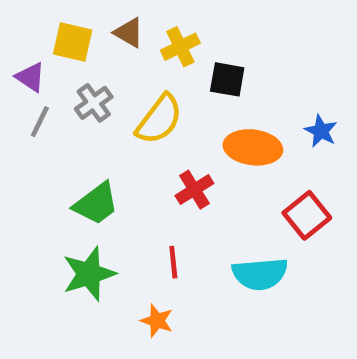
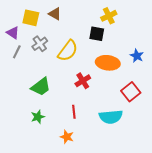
yellow cross: (180, 47) -> (109, 16), moved
green star: (89, 274) -> (38, 117), size x0.6

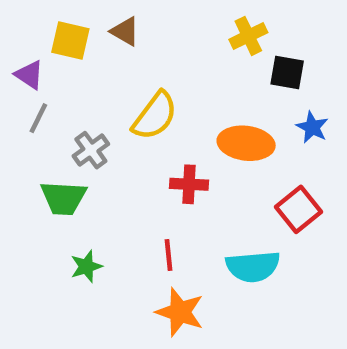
black square: (97, 34) -> (287, 72), moved
gray cross: (40, 44) -> (91, 150), moved
red cross: (83, 81) -> (189, 184), turned 35
green trapezoid: (41, 87) -> (64, 198), moved, turned 40
orange star: (67, 137) -> (180, 312), moved, size x1.5

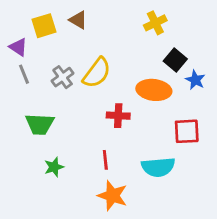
yellow square: (70, 41) -> (44, 26), turned -30
black square: (287, 72) -> (175, 60), moved, turned 30
gray line: (38, 118) -> (24, 74), turned -48
gray cross: (91, 150) -> (63, 77), moved
red square: (299, 209) -> (187, 131), turned 36

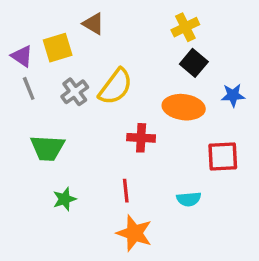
yellow square: (44, 26) -> (58, 48), moved
black square: (175, 60) -> (194, 63), moved
blue star: (195, 80) -> (233, 95), turned -30
cyan semicircle: (158, 167) -> (189, 199), size x0.6

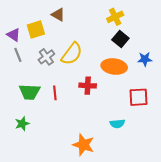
red line: (126, 191) -> (55, 93), moved
green star: (64, 199) -> (22, 124), moved

